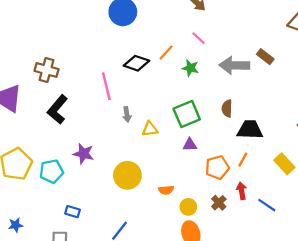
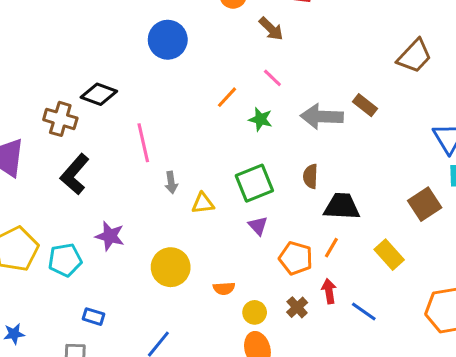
black diamond: (136, 63) -> (99, 94), moved
purple triangle: (190, 145) -> (258, 226), turned 48
orange pentagon: (217, 167) -> (296, 258), turned 30

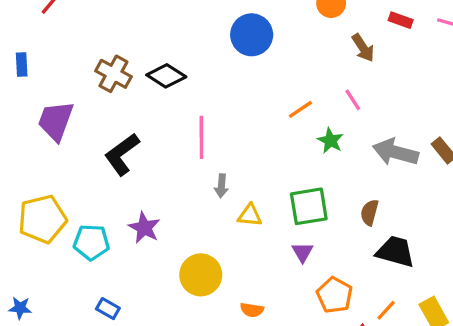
brown cross: (60, 119) -> (113, 74), moved
orange line: (331, 248) -> (386, 310), moved

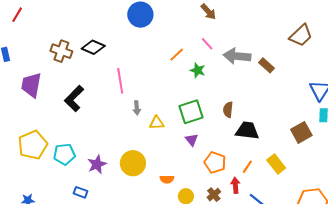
gray arrow: (395, 152) -> (237, 56), moved
purple star: (144, 228) -> (97, 164), moved, turned 30

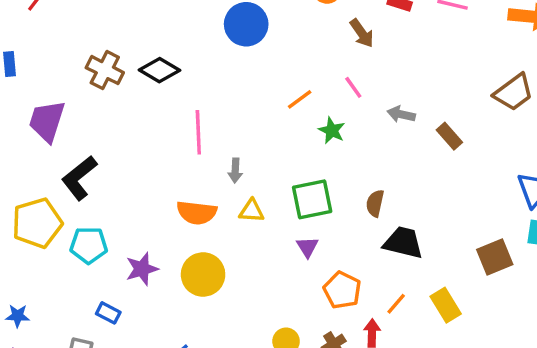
gray arrow: (237, 56) -> (401, 114), size x0.6
black L-shape: (74, 98) -> (79, 178), moved
gray arrow: (137, 108) -> (235, 171), moved
orange semicircle: (167, 179) -> (197, 213), moved, size x1.6

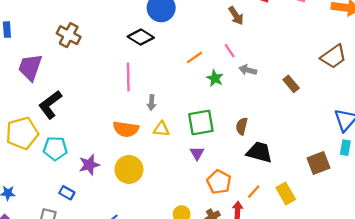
black diamond: (160, 70) -> (141, 37), moved
gray arrow: (401, 114) -> (248, 70), moved

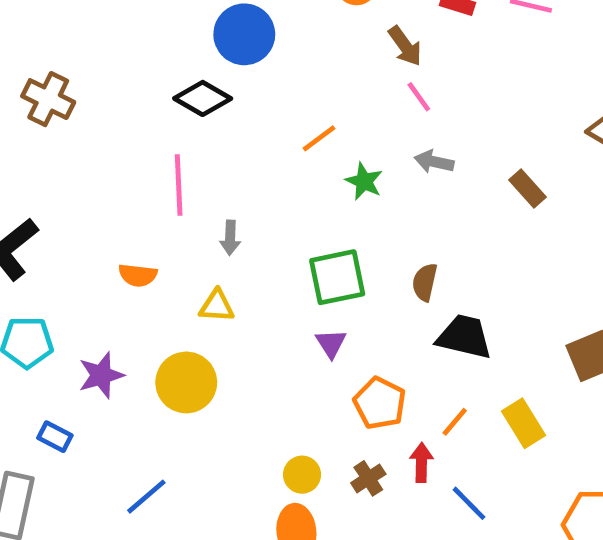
pink line: (230, 51) -> (419, 97), moved
orange semicircle: (126, 129) -> (138, 275), moved, size x0.7
yellow triangle: (161, 129) -> (217, 306), moved

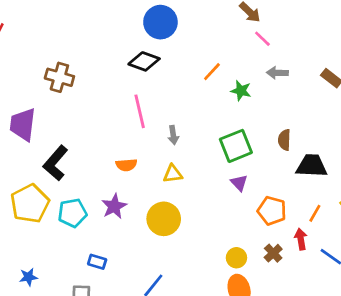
purple star: (101, 375) -> (114, 206), moved

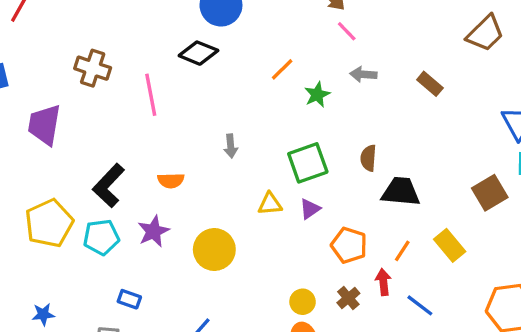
green star: (241, 91) -> (317, 95), turned 30
pink line: (140, 111) -> (151, 95), moved
black L-shape: (55, 163) -> (109, 186), moved
yellow triangle: (173, 174) -> (270, 204), moved
purple triangle: (239, 183) -> (310, 209), turned 36

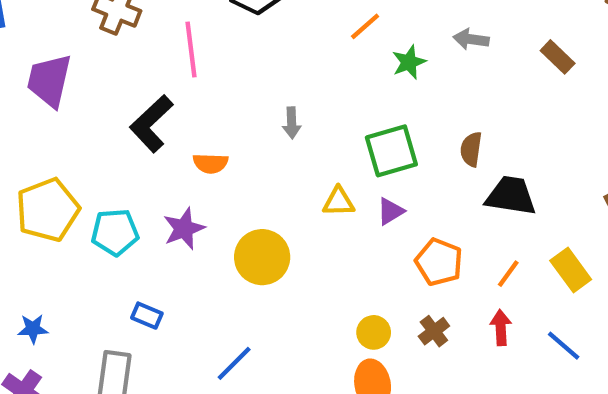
black L-shape: (109, 186) -> (152, 124), moved
red arrow: (383, 282) -> (501, 328), moved
blue line: (420, 305) -> (564, 346), moved

